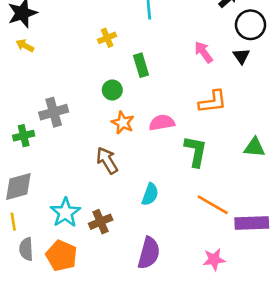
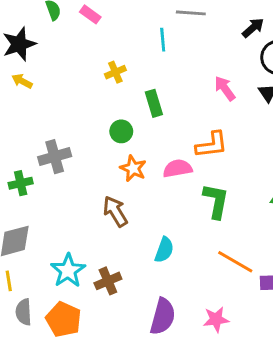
orange L-shape: (213, 102) -> (212, 145), moved
pink star: (214, 259) -> (216, 319), moved

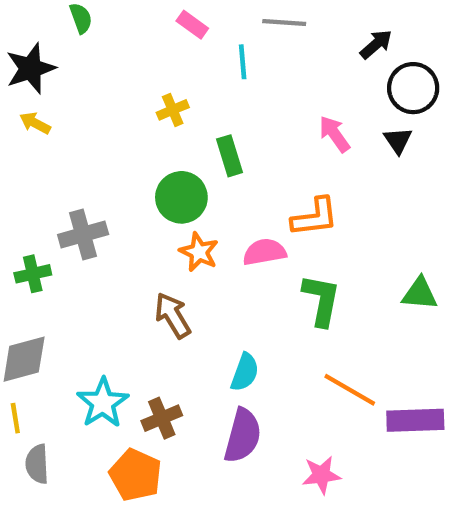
pink rectangle: (90, 14) -> (192, 25), moved
green circle: (121, 131) -> (181, 197), size x1.5
purple semicircle: (163, 316) -> (243, 436), moved
orange pentagon: (64, 319) -> (136, 475), moved

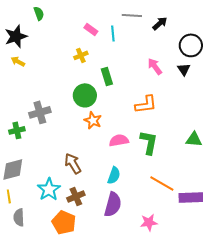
pink rectangle: (192, 25) -> (91, 29), moved
black arrow: (376, 44) -> (160, 23), moved
pink semicircle: (264, 252) -> (119, 140), moved
brown arrow: (173, 315) -> (73, 163), moved

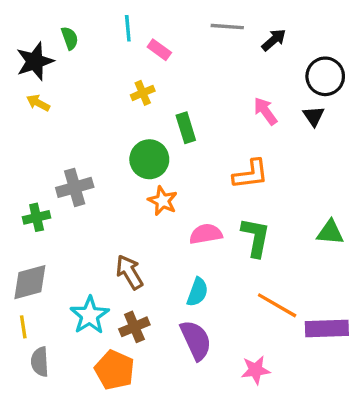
green semicircle: (39, 13) -> (70, 38), moved
cyan line: (113, 33) -> (128, 28), moved
purple semicircle: (113, 204) -> (196, 340), turned -40

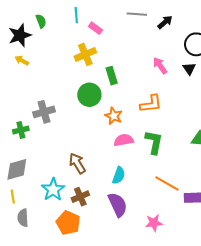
yellow cross: (143, 93) -> (85, 54), size x1.5
orange star: (163, 201) -> (114, 116), moved

